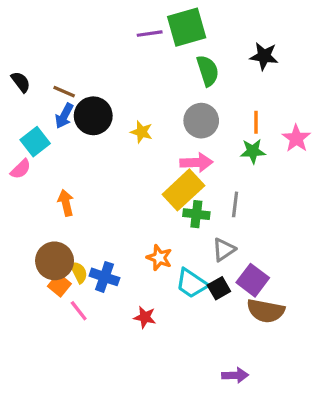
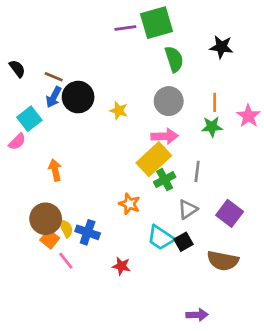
green cross: (196, 214) -> (165, 180), turned -35
orange star: (159, 258) -> (129, 204), moved
purple square: (253, 280) -> (230, 213), moved

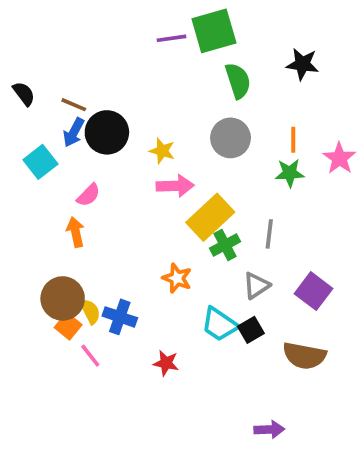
pink arrow: (165, 136) -> (175, 186), moved
pink semicircle: (17, 142) -> (88, 195), moved

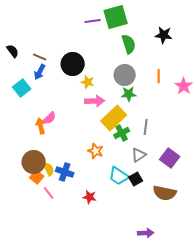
black circle: (107, 132) -> (73, 64), moved
green star: (290, 173) -> (129, 94), moved
pink semicircle: (88, 195) -> (50, 118), moved

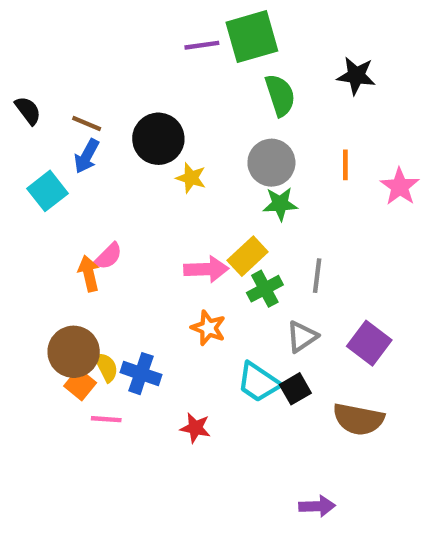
pink arrow: (95, 101) -> (206, 269), moved
yellow rectangle: (114, 118) -> (248, 256), size x0.7
pink line: (49, 193) -> (106, 419), turned -48

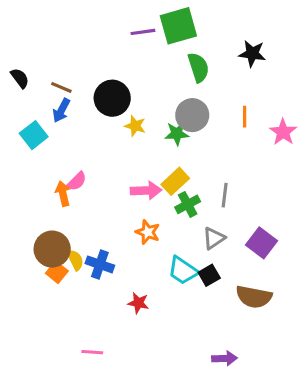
green star: (280, 204) -> (177, 134), moved
pink line: (106, 419) -> (92, 352), moved

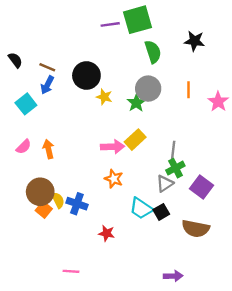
green star: (177, 134) -> (136, 103), turned -30
pink semicircle: (77, 181) -> (24, 147), moved
green cross: (188, 204) -> (175, 168), moved

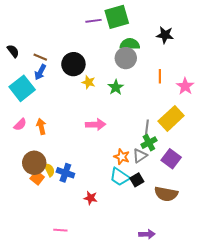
green semicircle: (153, 52) -> (130, 44), turned -72
gray circle: (148, 89) -> (126, 58), moved
cyan square: (26, 104) -> (22, 88), size x1.4
yellow rectangle: (135, 140) -> (171, 118), moved, size x1.4
orange star: (114, 179) -> (122, 157), moved

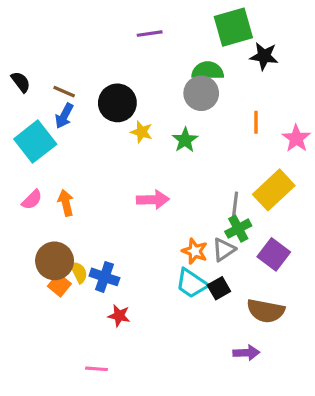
green square: (117, 17) -> (233, 27), moved
red star: (91, 198) -> (119, 316), moved
purple arrow: (147, 234) -> (246, 353), moved

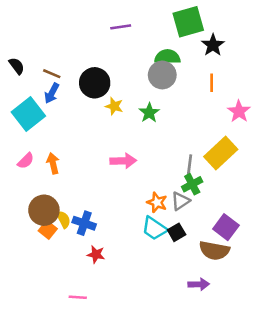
black star: (264, 56) -> (213, 45), turned 30
orange line: (256, 122) -> (212, 83), moved
purple square: (274, 254) -> (226, 227), moved

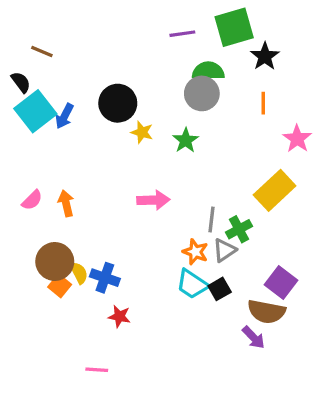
purple line: (121, 27) -> (182, 34), moved
brown line: (52, 74) -> (42, 51), moved
cyan square: (28, 114) -> (35, 111), moved
gray line: (190, 165) -> (211, 220), moved
purple arrow: (199, 284) -> (254, 337), moved, turned 48

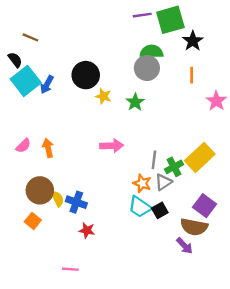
purple line: (182, 34) -> (142, 15), moved
yellow rectangle: (275, 190) -> (200, 157), moved
orange square: (60, 286) -> (33, 221), moved

